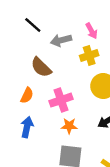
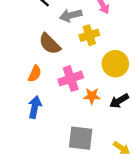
yellow cross: (89, 55) -> (89, 35), moved
orange star: (69, 126) -> (92, 96), moved

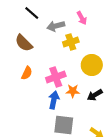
brown semicircle: (50, 44) -> (24, 43), moved
blue arrow: (35, 107) -> (54, 100), moved

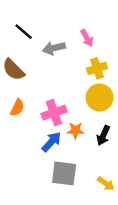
yellow cross: (71, 42) -> (97, 68), moved
black arrow: (95, 95) -> (103, 135), turned -35
blue arrow: (54, 100) -> (51, 142), turned 30

